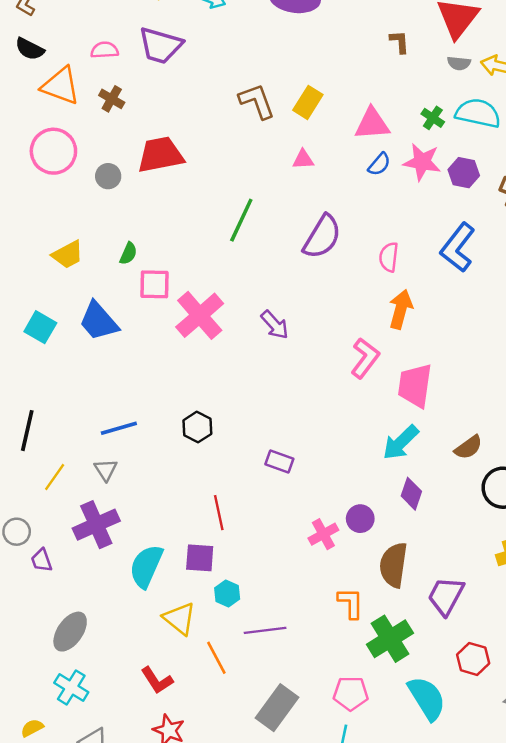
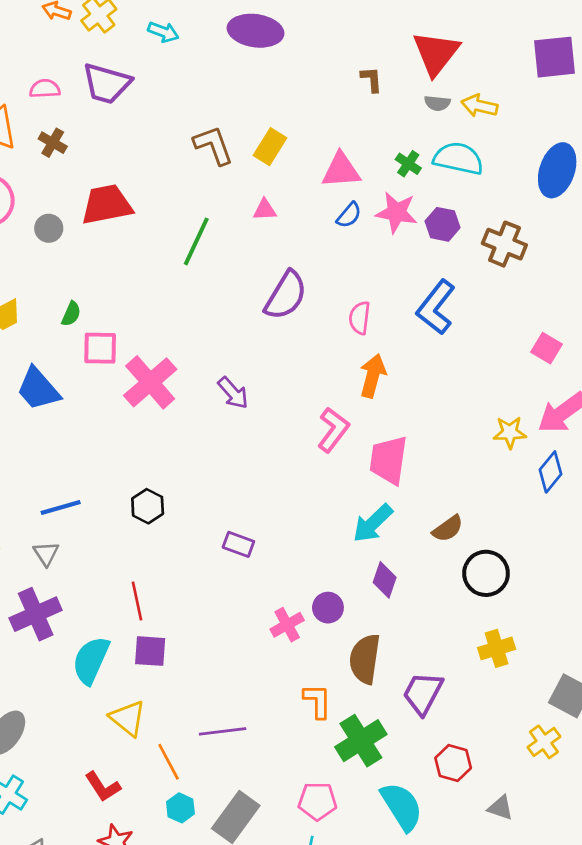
green line: (241, 220) -> (196, 241), moved
red line: (219, 513) -> (137, 601), moved
cyan hexagon: (227, 594) -> (180, 808), moved

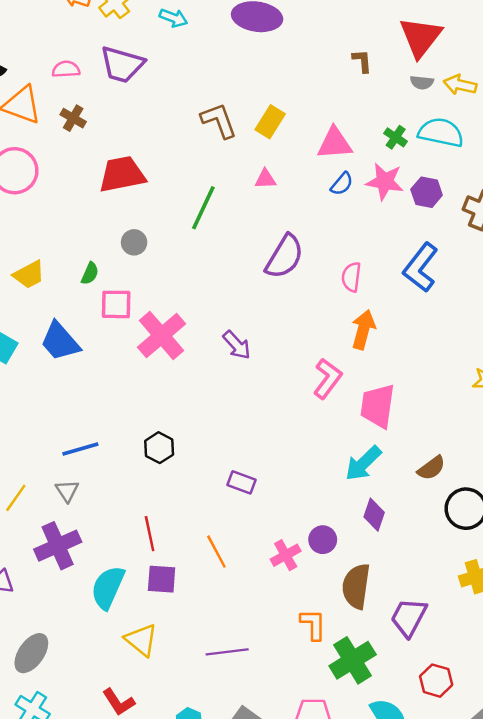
gray circle: (49, 228) -> (134, 242), moved
orange line: (169, 762) -> (216, 552), moved

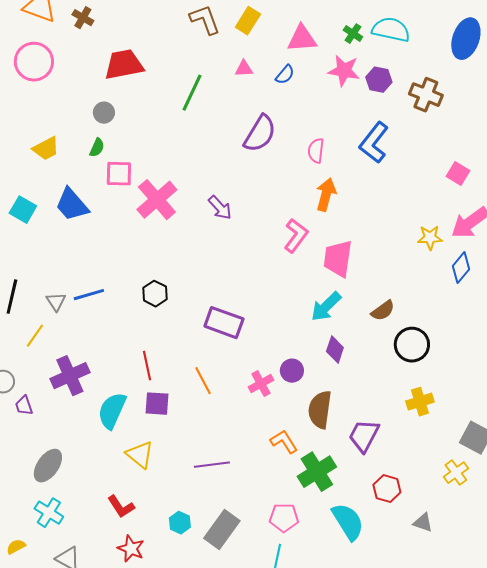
blue semicircle: (342, 184) -> (285, 75), moved
gray circle: (134, 242) -> (104, 113), moved
purple rectangle: (242, 482) -> (224, 323), size x1.6
gray triangle: (67, 491) -> (56, 302), moved
orange L-shape: (313, 624) -> (284, 442), turned -32

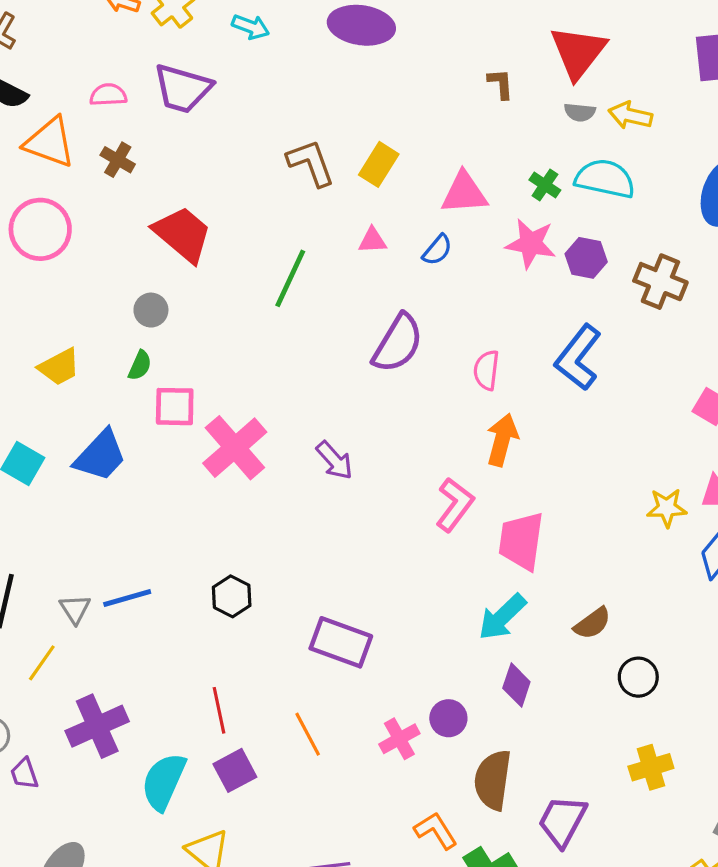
red trapezoid: (124, 65) -> (183, 234), turned 51
blue trapezoid: (72, 205) -> (100, 456), turned -96
black circle: (412, 345) -> (638, 677), size x0.7
purple square: (157, 404) -> (235, 770), turned -32

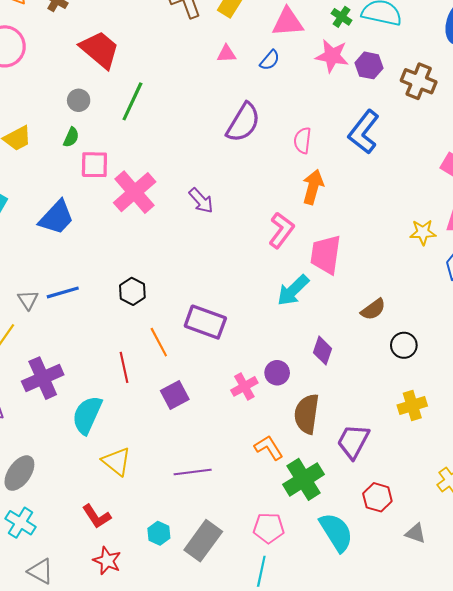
green line: (290, 278) -> (132, 101), moved
blue trapezoid: (100, 456) -> (56, 218), moved
cyan arrow: (502, 617) -> (293, 290), moved
orange line: (308, 734) -> (159, 342), moved
purple square: (235, 770) -> (175, 395), moved

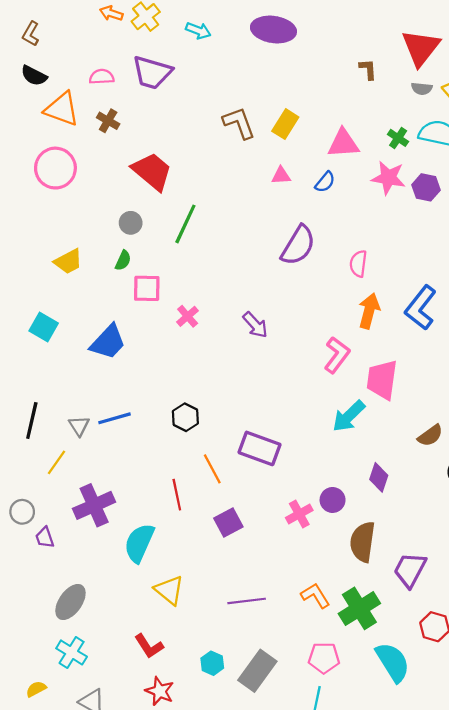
blue L-shape: (364, 132) -> (421, 308), moved
pink cross: (135, 192) -> (188, 316), size x0.5
orange L-shape: (269, 448) -> (315, 596), moved

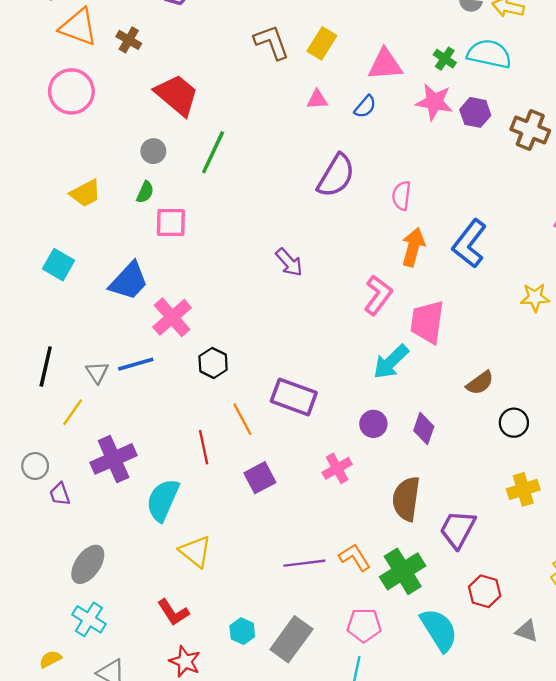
pink cross: (188, 316) -> (172, 317), moved, size x1.6
purple circle: (333, 500) -> (373, 424), moved
purple line: (247, 601) -> (304, 563), moved

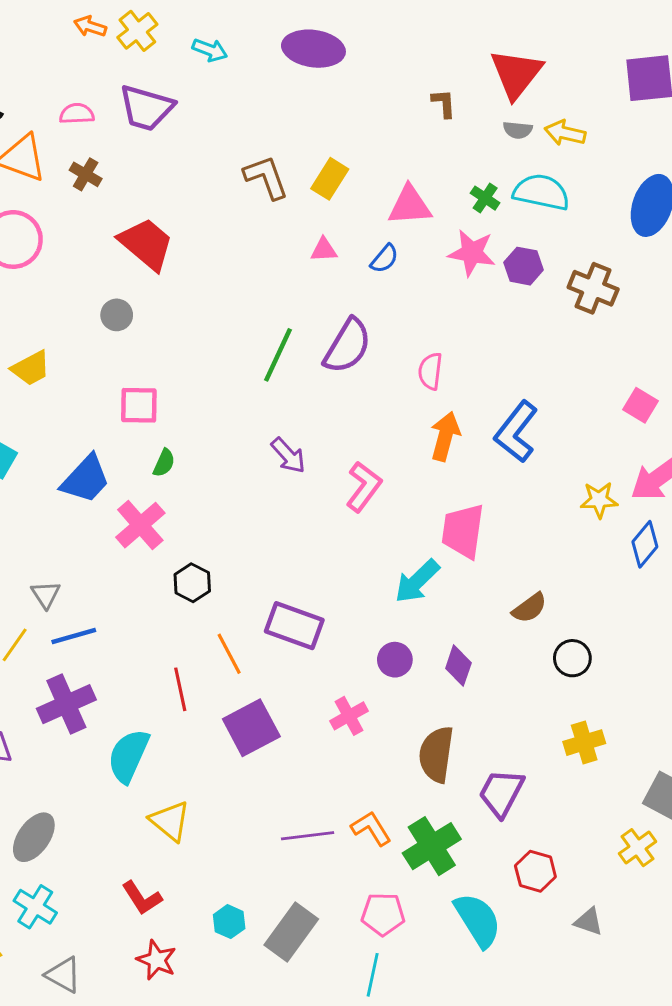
green line: (213, 152) -> (278, 355), moved
green semicircle: (145, 192) -> (164, 463), moved
pink L-shape: (378, 295) -> (364, 487), moved
blue line: (136, 364) -> (74, 636), moved
purple square: (260, 478) -> (251, 728), size x1.4

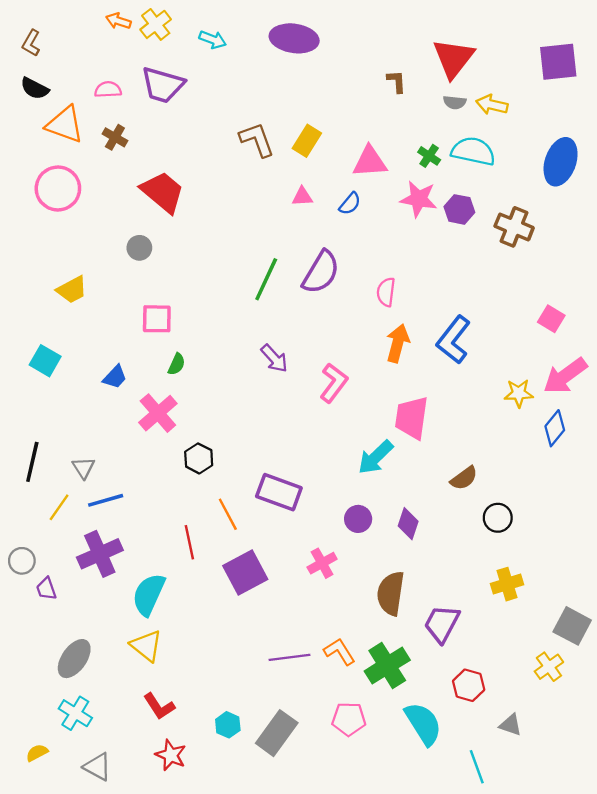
blue trapezoid: (86, 479) -> (115, 377), size x0.6
yellow triangle: (170, 821) -> (146, 646), moved
cyan line: (373, 975) -> (477, 767), moved, turned -32

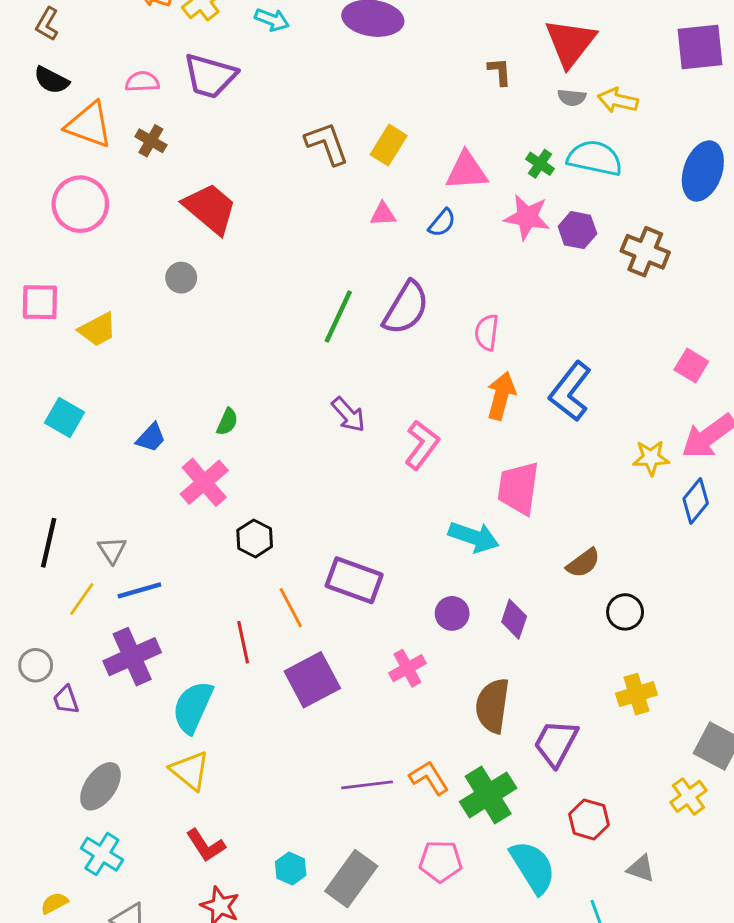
pink square: (157, 319) -> (40, 302), moved
cyan arrow: (376, 457) -> (474, 537), turned -117

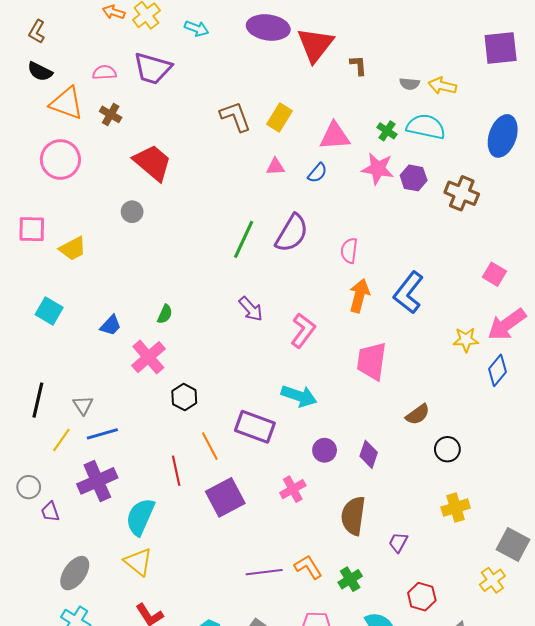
red triangle: (570, 43) -> (315, 45), moved
cyan arrow: (474, 537) -> (299, 396), moved
purple trapezoid: (556, 743) -> (398, 542), size x0.6
green cross: (488, 795) -> (350, 579), size x0.6

